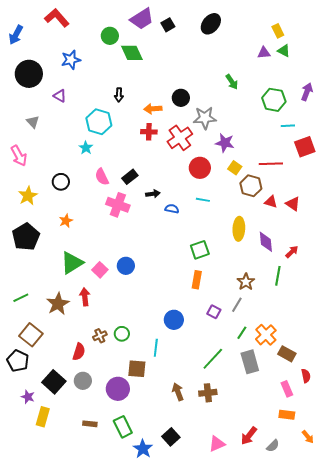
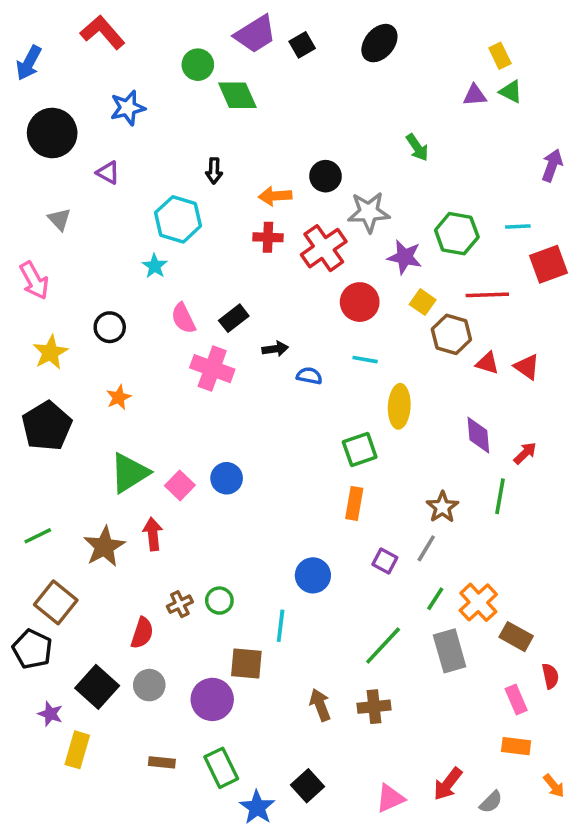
green hexagon: (274, 100) -> (457, 234), moved
yellow ellipse: (239, 229) -> (399, 406), moved

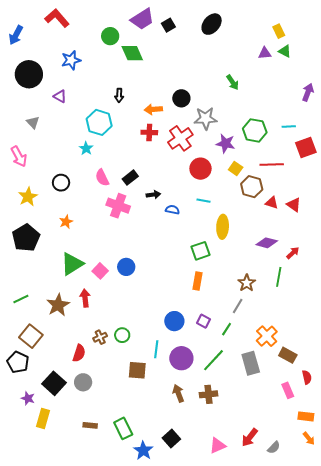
purple diamond: (478, 435) -> (267, 243), turned -70
purple square: (385, 561) -> (203, 321), moved
green line: (435, 599) -> (227, 329), moved
purple circle: (212, 699) -> (181, 358), moved
orange rectangle: (516, 746) -> (306, 416), moved

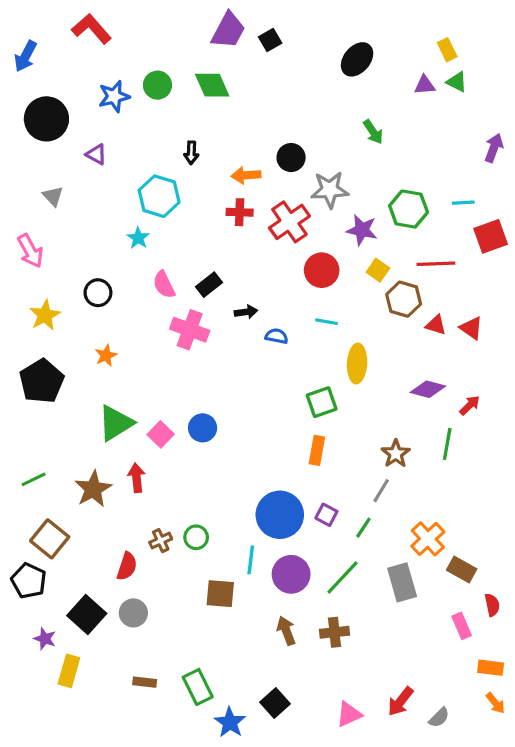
purple trapezoid: (142, 19) -> (228, 30), turned -30
black ellipse: (212, 24) -> (357, 59), moved
green circle: (110, 36) -> (157, 85), moved
blue circle: (174, 321) -> (280, 515), size x1.5

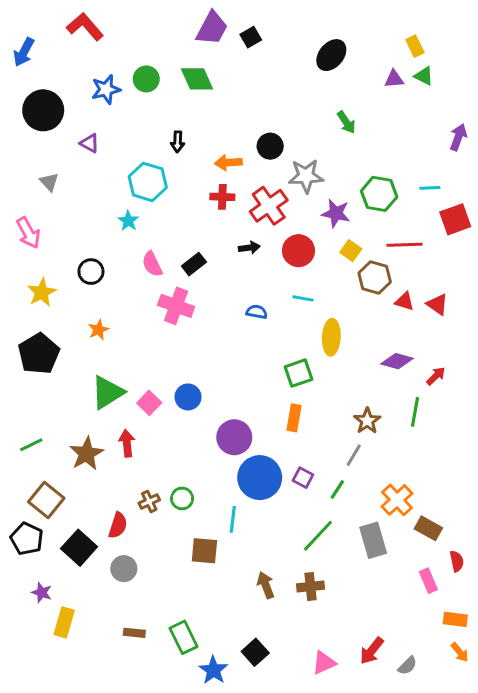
black arrow: (246, 312) -> (249, 248), moved
purple circle: (291, 574) -> (234, 437), moved
black square: (87, 615) -> (79, 548), moved

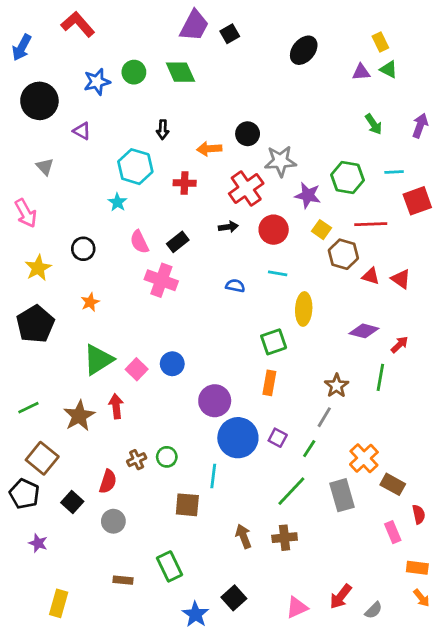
green arrow: (346, 122) -> (374, 124), moved
red cross: (222, 197) -> (185, 183), moved
black square: (79, 548) -> (72, 502), size x0.7
yellow rectangle: (64, 622) -> (59, 603), moved
green rectangle: (184, 637) -> (170, 566), moved

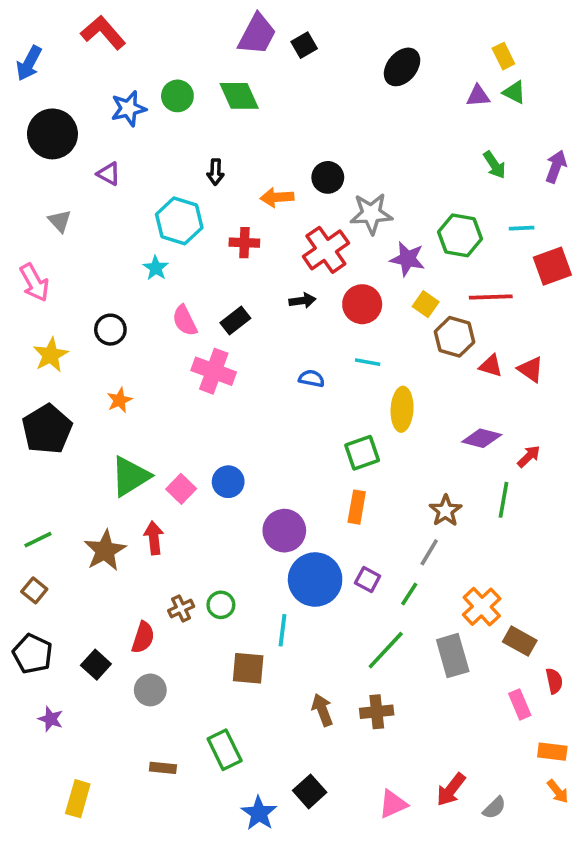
brown square: (42, 458) -> (34, 590), moved, size x0.6

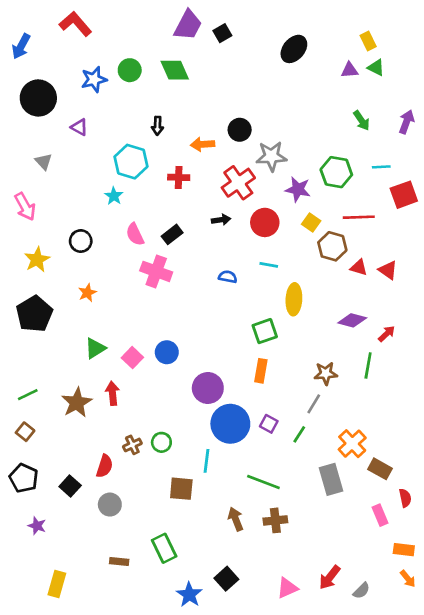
green triangle: (130, 476) -> (95, 348), size x0.7
brown star: (445, 511) -> (326, 373), turned 30
green line: (386, 650) -> (263, 482), moved, turned 68

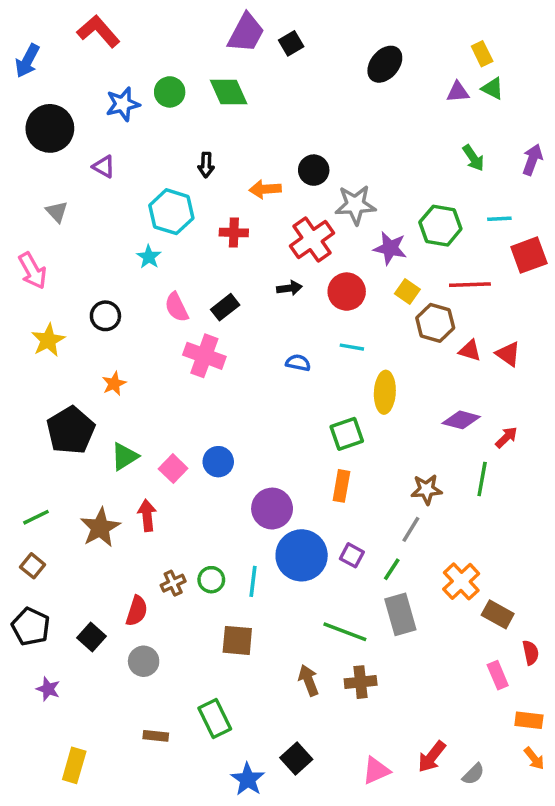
black pentagon: (34, 314) -> (71, 430), moved
cyan line: (207, 461) -> (253, 581), moved
gray rectangle: (331, 479) -> (400, 614), moved

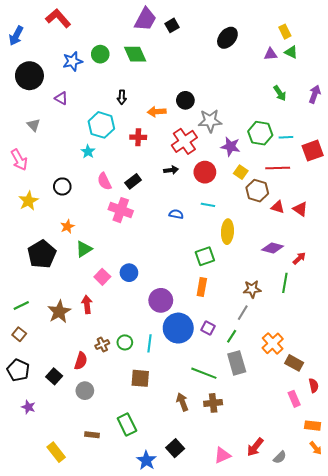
cyan line: (499, 219) -> (286, 137), moved
green triangle: (125, 456) -> (84, 249), moved
yellow rectangle: (74, 765) -> (56, 452), moved, turned -54

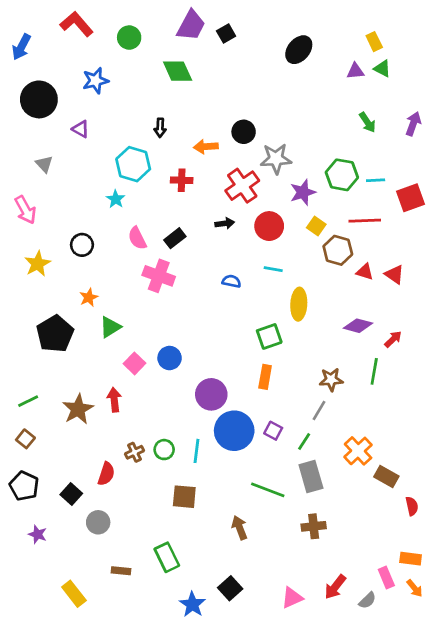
green circle: (100, 54) -> (129, 38), moved
purple star: (231, 146) -> (303, 192), turned -30
gray circle: (85, 391) -> (98, 522), moved
pink rectangle: (294, 399) -> (386, 577), moved
brown cross: (213, 403) -> (314, 526), moved

